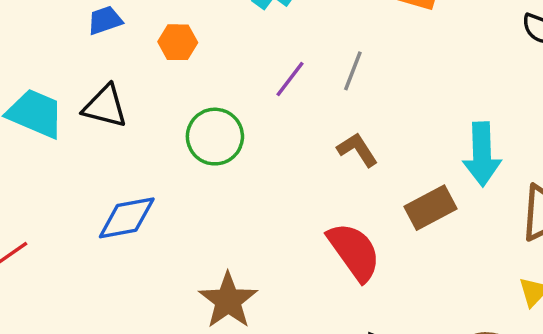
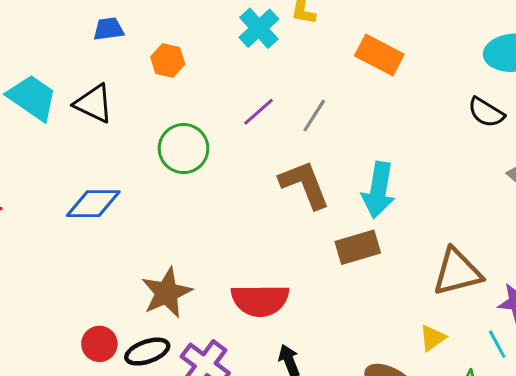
brown L-shape: (357, 150) -> (305, 184), size x1.5
cyan arrow: (482, 154) -> (378, 190), moved
red semicircle: (354, 252) -> (260, 300), moved, turned 114

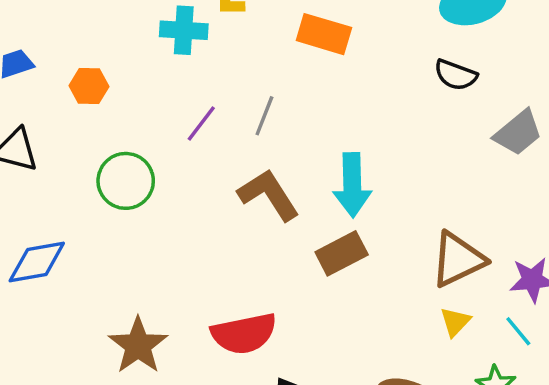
cyan cross: (259, 28) -> (184, 30), turned -33
yellow triangle: (433, 338) -> (455, 322), moved

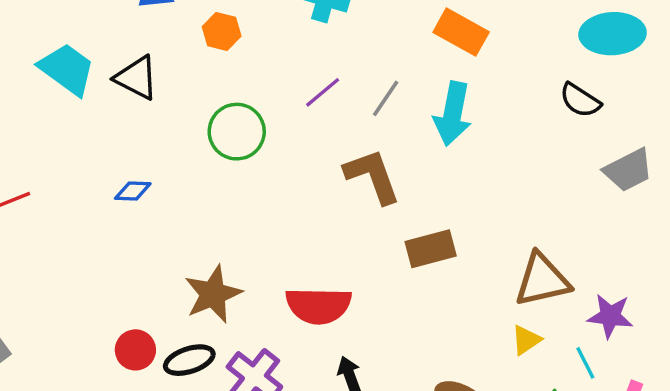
cyan arrow: (352, 185) -> (453, 114), moved
blue diamond: (37, 262) -> (133, 191), size x0.6

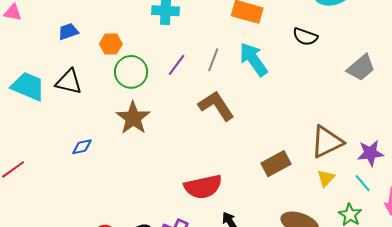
black semicircle: (580, 100) -> (305, 37), moved
cyan arrow: (453, 114) -> (253, 59), turned 147
green circle: (237, 132) -> (131, 72), moved
brown rectangle: (431, 249) -> (276, 164), moved
brown star: (213, 294) -> (133, 118), moved

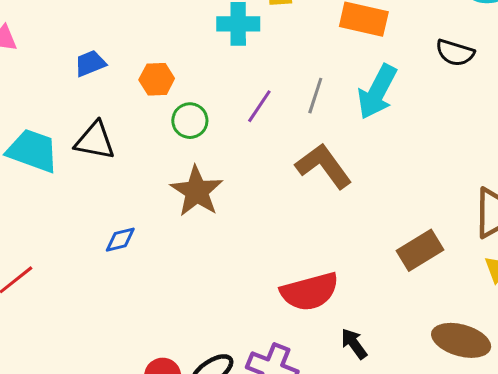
cyan arrow: (253, 59) -> (377, 92), turned -114
green circle: (131, 72) -> (190, 121), size x0.7

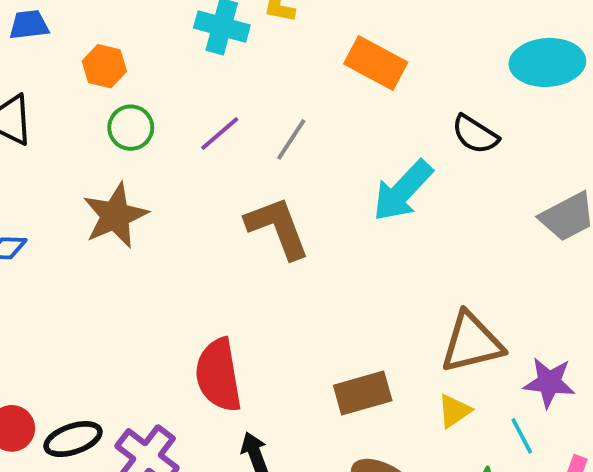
cyan arrow: (377, 92) -> (403, 191), moved
brown rectangle: (420, 250) -> (363, 393), moved
red semicircle: (310, 292) -> (218, 375), turned 80

